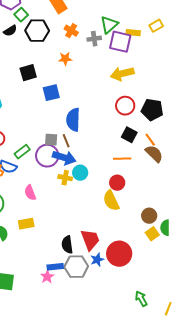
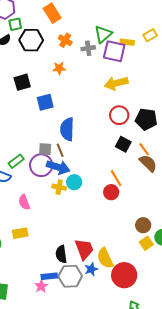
green square: (21, 15) -> (15, 24), turned 32
orange line: (122, 159) -> (116, 178), moved, turned 60
yellow semicircle: (111, 201) -> (105, 258), moved
red circle: (119, 254) -> (124, 275), moved

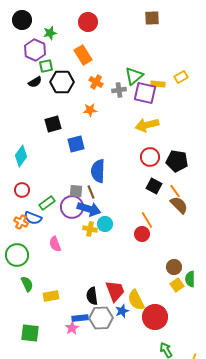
yellow rectangle: (20, 233) -> (51, 296), moved

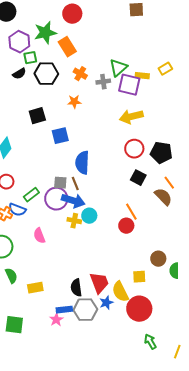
green star: (50, 33) -> (45, 33), moved, size x1.6
orange line: (175, 191) -> (169, 183), moved
yellow square: (177, 285) -> (139, 277), moved, turned 32

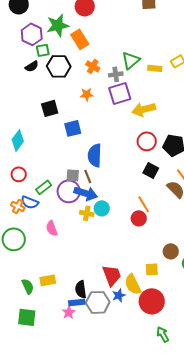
purple square: (129, 85) -> (120, 93), moved, turned -30
green semicircle: (11, 276) -> (28, 286), moved
black semicircle: (76, 288) -> (81, 289), moved

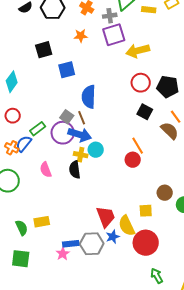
gray square: (73, 175) -> (67, 117), turned 32
blue semicircle: (30, 202) -> (24, 144), turned 108
black semicircle: (81, 289) -> (75, 170), moved

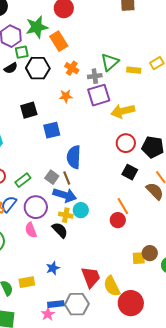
green rectangle: (38, 129) -> (23, 180), moved
purple circle: (63, 133) -> (36, 207), moved
black semicircle: (75, 170) -> (60, 230), turned 144
yellow square: (146, 211) -> (139, 258), moved
blue star: (113, 237) -> (53, 268), moved

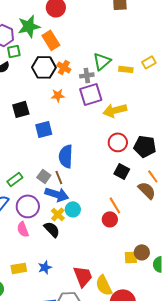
black hexagon: (38, 68) -> (44, 67), moved
yellow cross: (66, 215) -> (58, 214), turned 32
yellow rectangle: (27, 282) -> (19, 268), moved

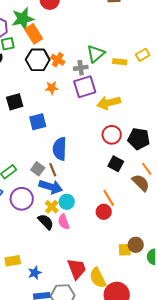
orange rectangle: (51, 40) -> (34, 34), moved
pink semicircle: (23, 229) -> (64, 222), moved
blue star: (45, 267) -> (35, 273), moved

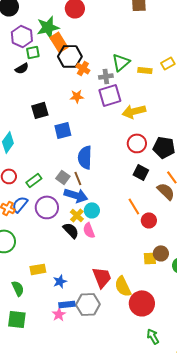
black hexagon: (38, 60) -> (70, 56), moved
red circle: (104, 212) -> (149, 220), moved

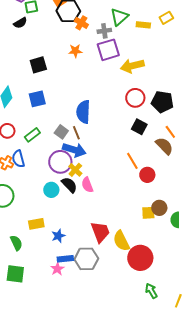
blue square: (63, 130) -> (37, 99), moved
blue semicircle: (20, 204) -> (18, 159), turned -54
purple circle: (47, 207) -> (60, 162), moved
cyan circle: (92, 210) -> (51, 190), moved

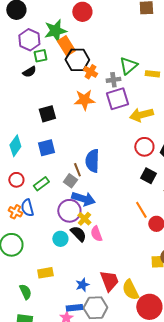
orange star: (75, 51) -> (84, 100), size x1.5
brown line: (76, 133) -> (77, 170), moved
blue star: (58, 236) -> (82, 285), moved

